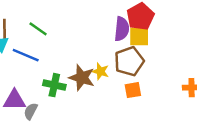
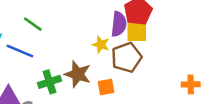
yellow star: (100, 71) -> (101, 45), moved
green cross: (54, 85) -> (49, 82), turned -30
orange square: (133, 90) -> (106, 87), moved

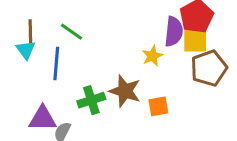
yellow star: (101, 45) -> (152, 56), turned 30
blue line: (20, 51) -> (56, 64), turned 72
brown pentagon: (127, 57) -> (209, 68), moved

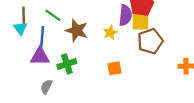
brown star: (125, 91) -> (77, 30), moved
purple triangle: (43, 118) -> (40, 56), moved

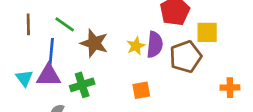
purple semicircle: (125, 15) -> (155, 45), moved
yellow square: (141, 22) -> (207, 32), moved
cyan triangle: (20, 28) -> (24, 78), moved

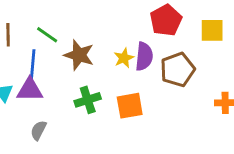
yellow square: (207, 32) -> (212, 30), moved
green cross: (82, 85) -> (88, 100), moved
orange square: (141, 90) -> (130, 106), size x1.4

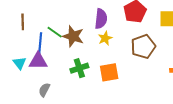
green line: (47, 35) -> (55, 32), moved
purple semicircle: (144, 56) -> (101, 19), moved

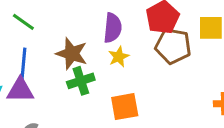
green line: (55, 32) -> (23, 22), moved
brown pentagon: (143, 47) -> (173, 46), moved, turned 30
green cross: (79, 68) -> (81, 81), moved

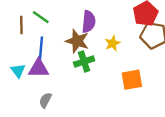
purple semicircle: (113, 28) -> (89, 22), moved
orange square: (125, 107) -> (132, 80), moved

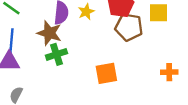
yellow star: (113, 43) -> (86, 12), moved

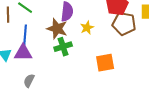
yellow star: (86, 12) -> (87, 28), moved

